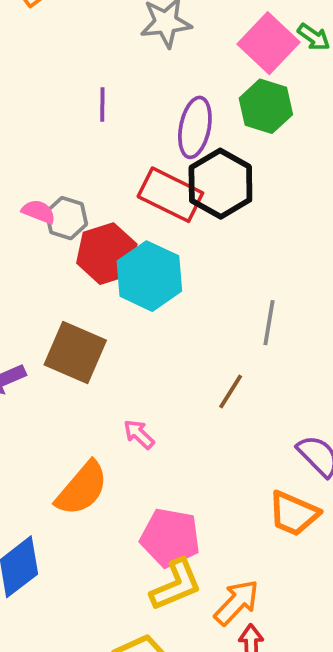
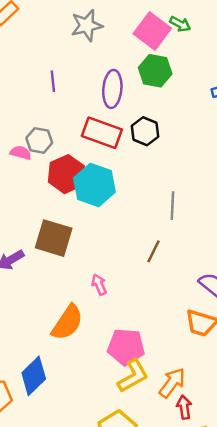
black hexagon: (220, 184) -> (145, 131), moved, size x0.7
gray hexagon: (66, 218) -> (39, 140), moved
pink arrow: (139, 434) -> (99, 285), turned 30

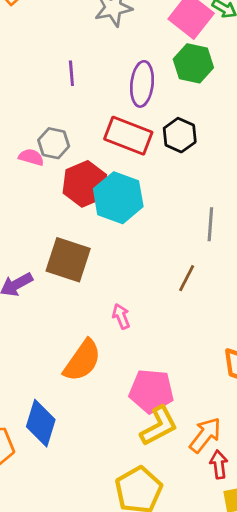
blue diamond: (34, 376) -> (41, 423), turned -30

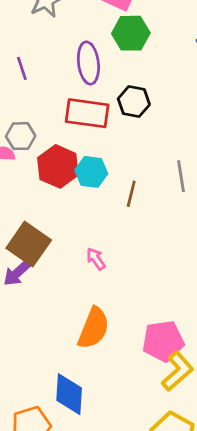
cyan hexagon: (118, 198) -> (91, 172), size x0.7
brown square: (68, 260) -> (29, 244), moved, turned 30
brown line: (187, 278) -> (131, 194), moved
pink arrow: (121, 316) -> (96, 259), moved

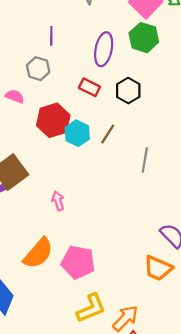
red rectangle: (87, 113) -> (89, 87), size x0.6
gray hexagon: (21, 136) -> (38, 69), moved
brown line: (131, 194) -> (108, 134), moved
pink pentagon: (163, 341) -> (78, 262), moved

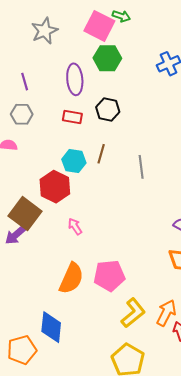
red hexagon: (53, 120) -> (55, 187), moved

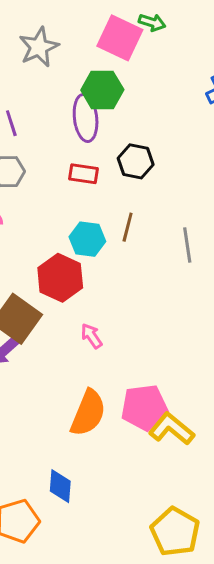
green hexagon: (107, 58) -> (102, 90), moved
yellow L-shape: (133, 313) -> (172, 429), moved, turned -100
blue diamond: (51, 327) -> (60, 486), size x0.7

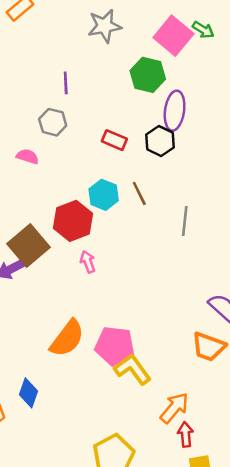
purple ellipse: (86, 118) -> (175, 111), moved
brown line: (128, 227) -> (139, 193), turned -55
pink arrow: (92, 336) -> (88, 262), moved

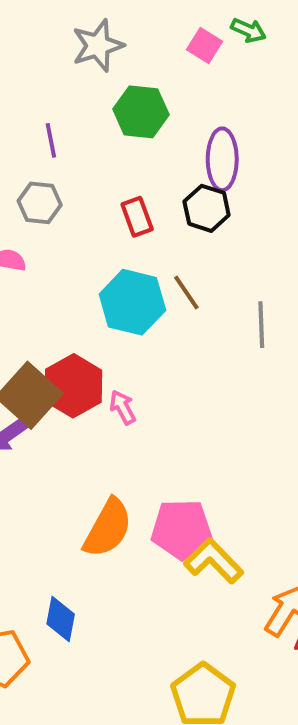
pink square: (173, 36) -> (204, 46), size x0.6
green hexagon: (148, 75) -> (141, 112), moved
red rectangle: (114, 140) -> (137, 217), turned 55
cyan hexagon: (104, 195) -> (132, 302), size x1.4
red hexagon: (73, 221) -> (73, 386), moved

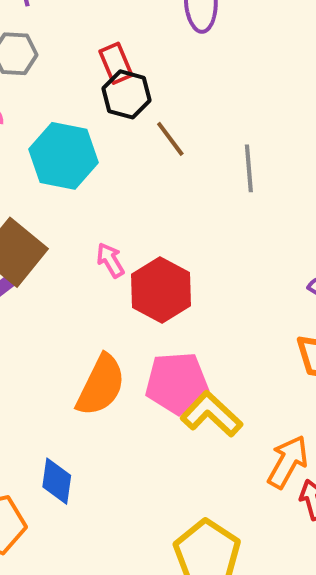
black hexagon: (207, 208) -> (126, 94), moved
cyan hexagon: (132, 302) -> (63, 156), moved
red hexagon: (73, 386) -> (161, 290), moved

